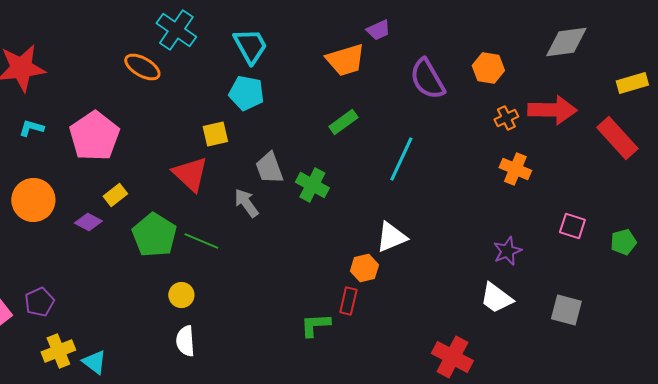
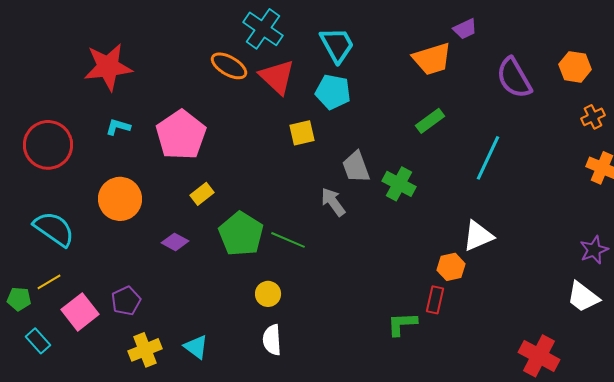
red triangle: (190, 174) -> (277, 77), moved
purple diamond: (88, 222) -> (175, 242), moved
cyan triangle: (94, 362) -> (196, 347), moved

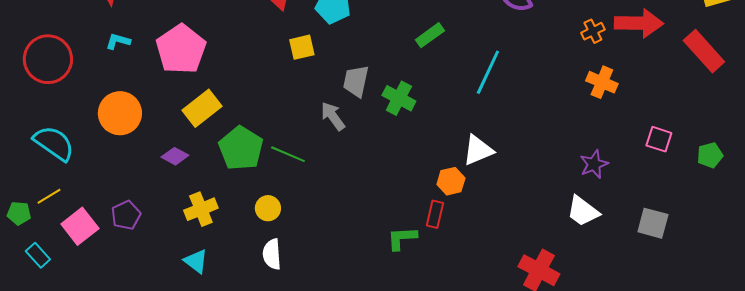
gray trapezoid: (356, 167) -> (356, 81), turned 32
yellow rectangle: (202, 194) -> (202, 108), size x1.6
yellow cross: (145, 350) -> (201, 209), moved

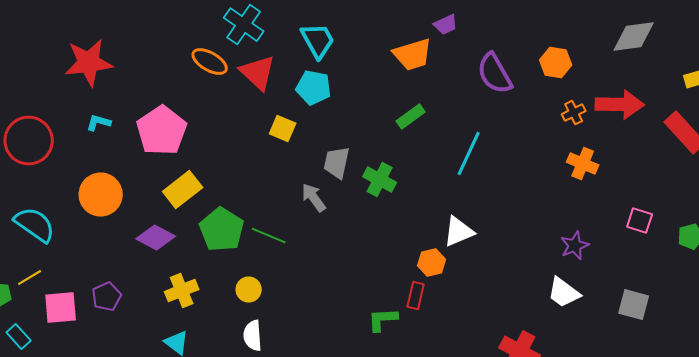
yellow square: (302, 47) -> (283, 129), turned 36
purple diamond: (175, 156) -> (156, 238), size x1.4
pink square: (80, 226) -> (61, 308), turned 33

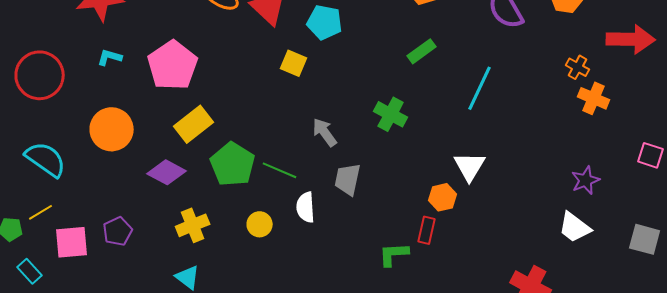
orange cross: (574, 113) -> (578, 67), moved, turned -35
gray trapezoid: (337, 163) -> (348, 179), moved
white triangle: (459, 232) -> (470, 166), turned -36
white semicircle: (253, 336) -> (306, 207), moved

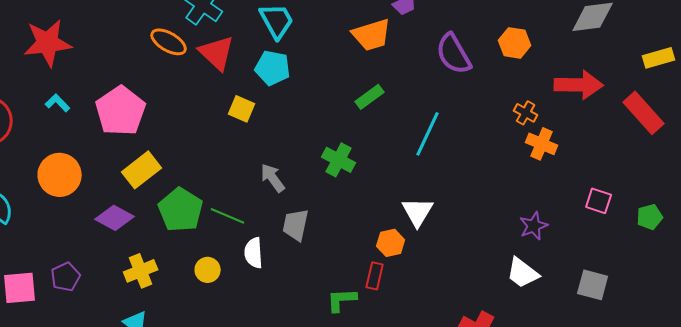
cyan L-shape: (110, 57) -> (58, 103), turned 30

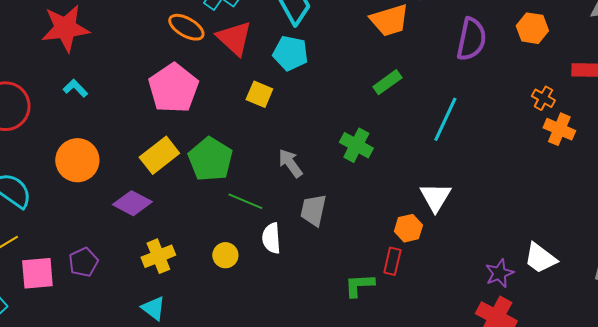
purple semicircle: (454, 54) -> (471, 39), turned -138
pink pentagon: (121, 111) -> (173, 88), moved
green pentagon: (181, 210) -> (210, 159), moved
purple star: (534, 226) -> (499, 273), moved

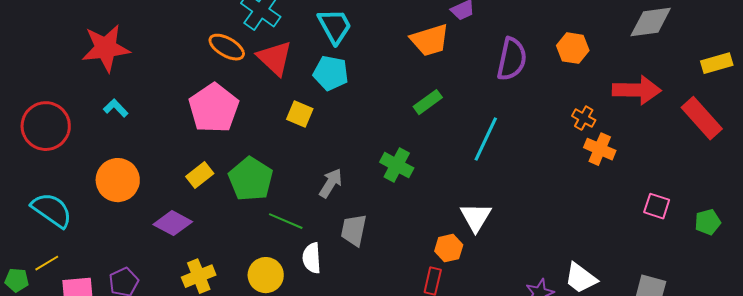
yellow rectangle: (159, 155) -> (200, 175), size x0.7
gray arrow: (290, 163) -> (331, 183), turned 68
yellow circle: (225, 255) -> (266, 275), size x1.4

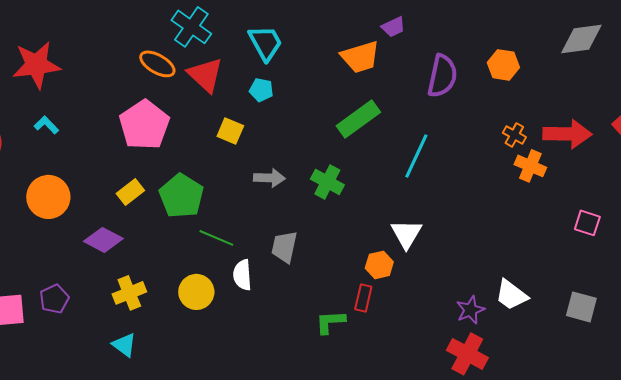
cyan pentagon: (331, 73) -> (261, 90), size x0.7
red arrow: (637, 90) -> (567, 134), moved
green rectangle: (428, 102) -> (358, 119), size x1.5
gray arrow: (331, 183) -> (269, 178), moved, turned 60

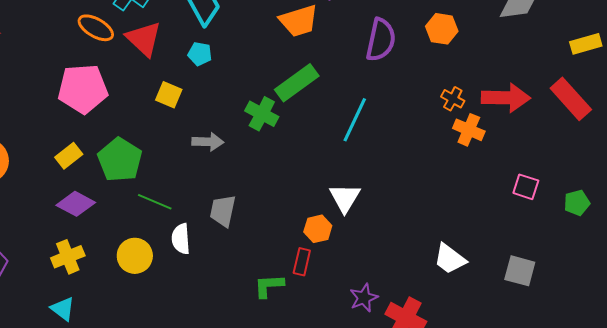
pink pentagon: (144, 125) -> (83, 89), turned 30
green cross: (327, 182) -> (262, 114), moved
purple diamond: (103, 240) -> (76, 204), moved
purple star: (470, 310) -> (364, 298), moved

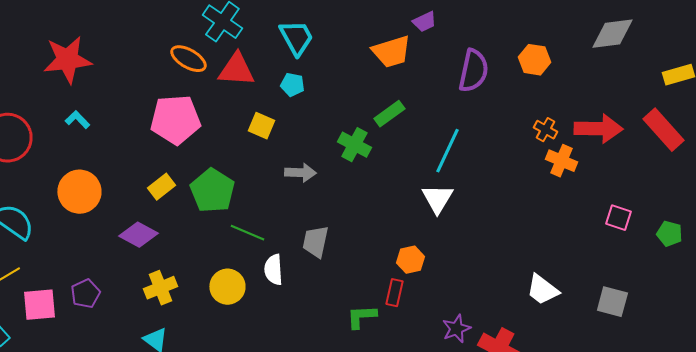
red triangle: (144, 39) -> (236, 70), turned -39
green rectangle: (297, 83) -> (389, 114), size x0.7
white triangle: (345, 198) -> (437, 199), moved
green pentagon: (577, 203) -> (669, 234), turned 30
purple diamond: (76, 204) -> (138, 235), moved

